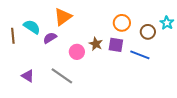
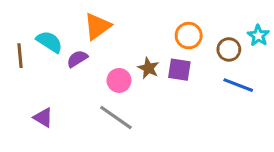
blue line: (140, 55) -> (238, 85), moved
gray line: (62, 76) -> (116, 118), moved

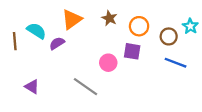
brown star: (148, 68) -> (109, 18), moved
pink circle: (119, 80) -> (108, 63), moved

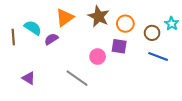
brown star: (109, 18) -> (99, 16), size x1.5

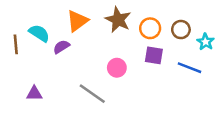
cyan star: (172, 24) -> (206, 42), moved
brown circle: (152, 33) -> (181, 30), moved
purple square: (119, 46) -> (154, 55), moved
purple triangle: (29, 78) -> (34, 94), turned -32

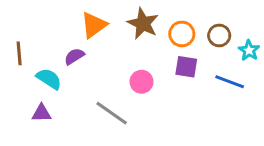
cyan semicircle: (39, 33) -> (49, 79), moved

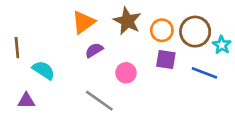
brown circle: (219, 35) -> (195, 32), size x1.5
purple semicircle: (74, 56) -> (94, 50), moved
purple triangle: (41, 113) -> (26, 101), moved

